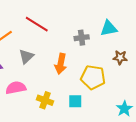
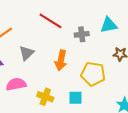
red line: (37, 24) -> (50, 21), moved

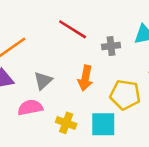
gray triangle: (27, 53) -> (43, 81), moved
cyan square: (75, 98) -> (103, 124), size x1.5

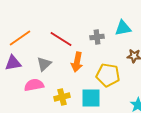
red line: (73, 29) -> (61, 39), moved
yellow cross: (66, 123) -> (62, 97), turned -35

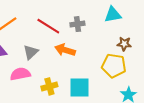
gray cross: (97, 37) -> (77, 24), moved
orange arrow: (77, 62) -> (65, 50), turned 96
yellow pentagon: (108, 75) -> (114, 66), moved

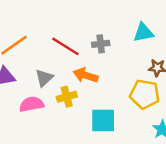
yellow cross: (49, 86) -> (67, 97), moved

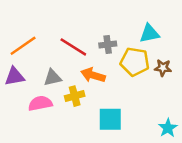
gray triangle: (44, 78) -> (53, 78), turned 30
yellow pentagon: (145, 94) -> (135, 62), moved

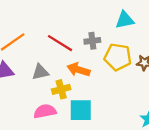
cyan triangle: (149, 33) -> (125, 20), moved
pink semicircle: (40, 103) -> (45, 111), moved
cyan square: (110, 119) -> (81, 110), moved

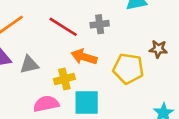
yellow pentagon: (118, 57) -> (128, 69), moved
gray triangle: (40, 72) -> (29, 65), moved

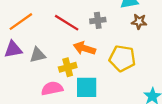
brown star: (158, 49) -> (139, 22), moved

